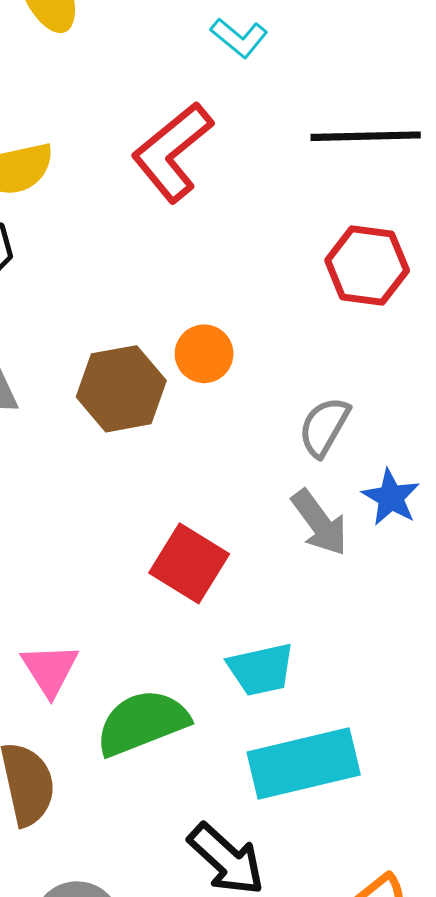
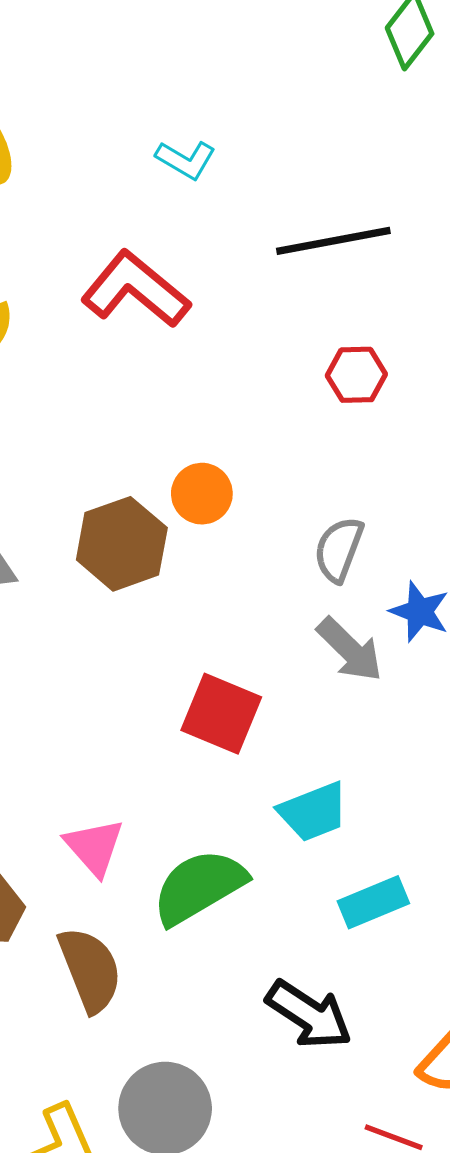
red L-shape: (172, 152) -> (135, 289), turned 88
red hexagon: (367, 265) -> (356, 375), size x0.7
cyan rectangle: (304, 763) -> (373, 902), size x0.6

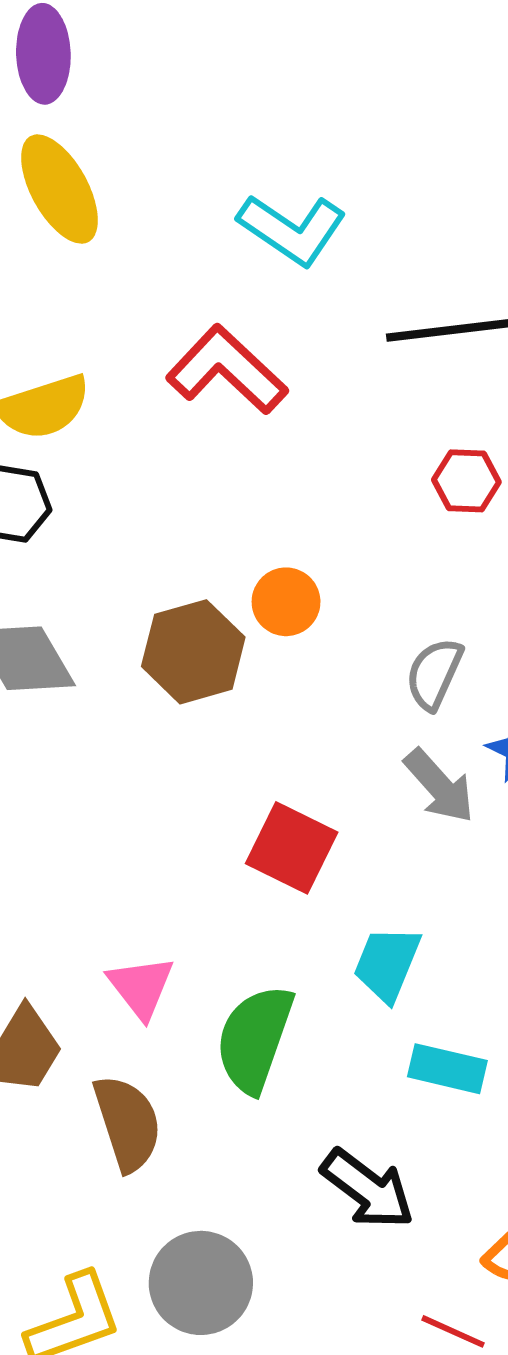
cyan L-shape: (186, 160) -> (292, 229), size x1.6
cyan trapezoid: (313, 812) -> (387, 964), turned 130
green semicircle: (199, 887) -> (255, 1039), turned -44
cyan rectangle: (373, 902) -> (447, 1069), turned 32

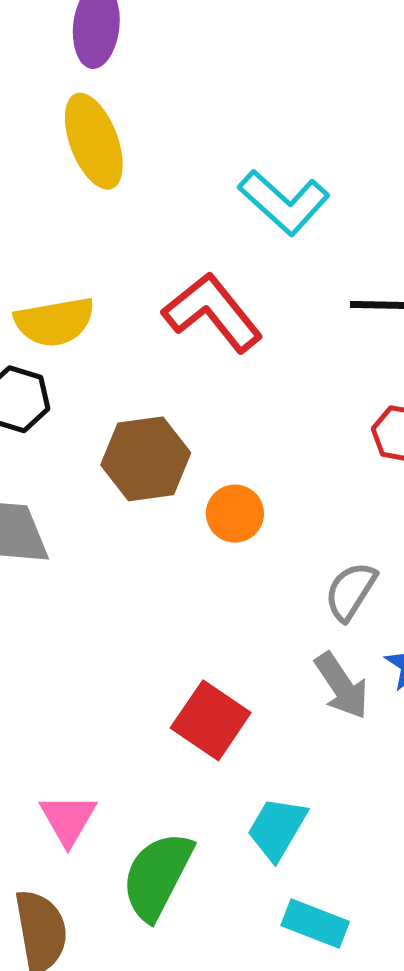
brown hexagon: (193, 652) -> (146, 459), moved

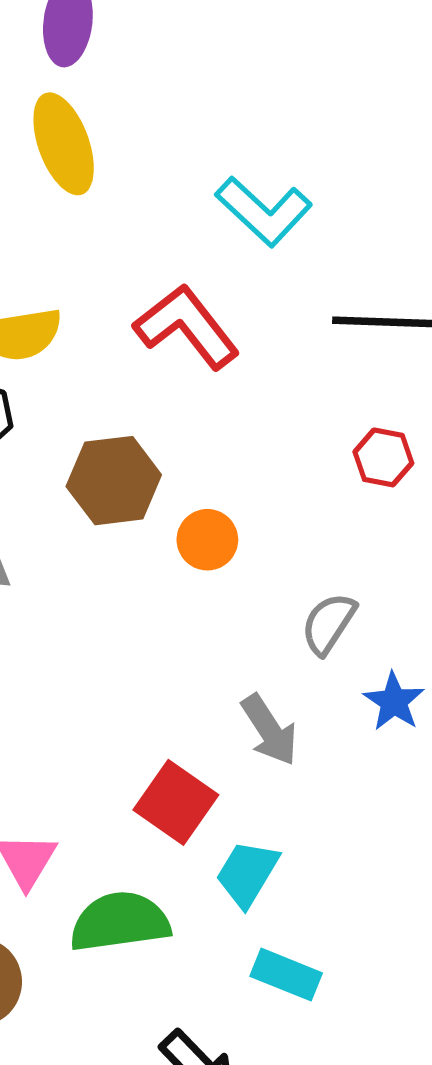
gray arrow: (342, 686) -> (269, 730), moved
red square: (211, 720) -> (176, 802), moved
green semicircle: (157, 876) -> (120, 922), turned 54

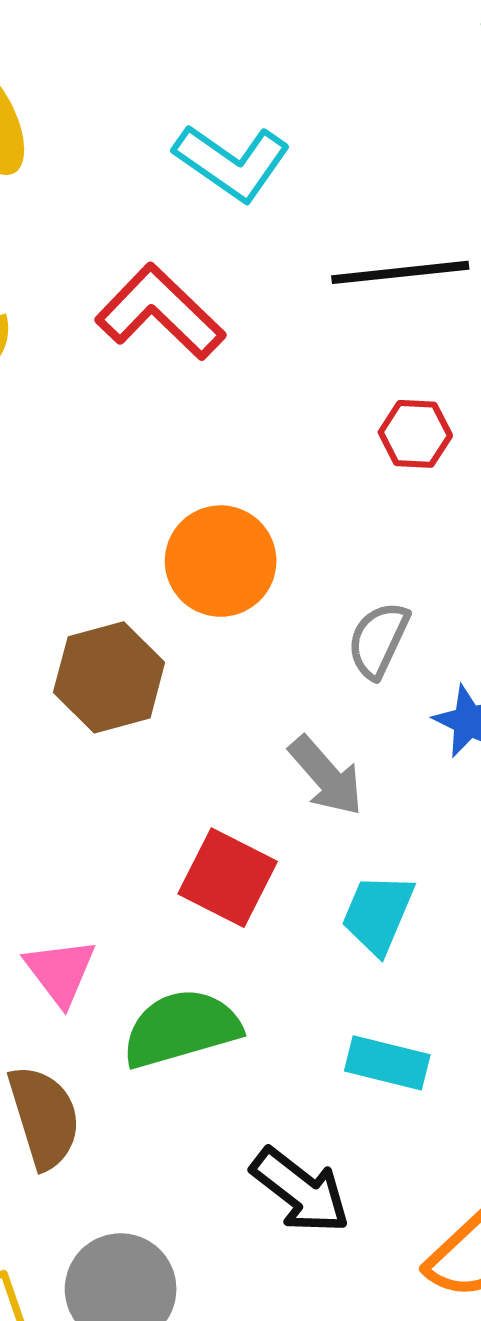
brown hexagon: (114, 481) -> (109, 677), moved
orange circle: (207, 540) -> (221, 561), size x1.5
cyan trapezoid: (247, 873) -> (378, 914), moved

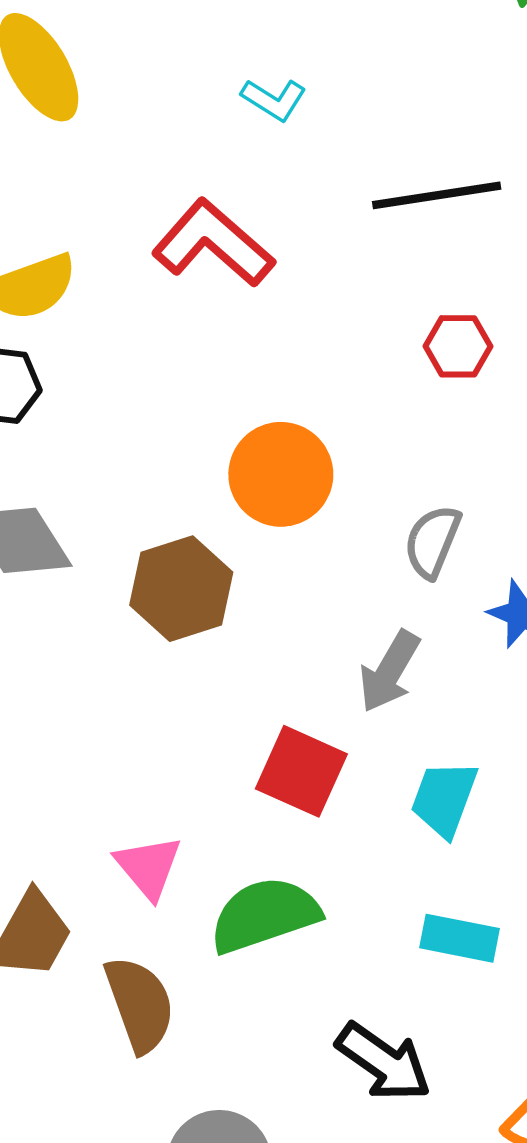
cyan L-shape: (232, 162) -> (274, 100), size x0.6
gray arrow: (326, 776) -> (389, 671), turned 74

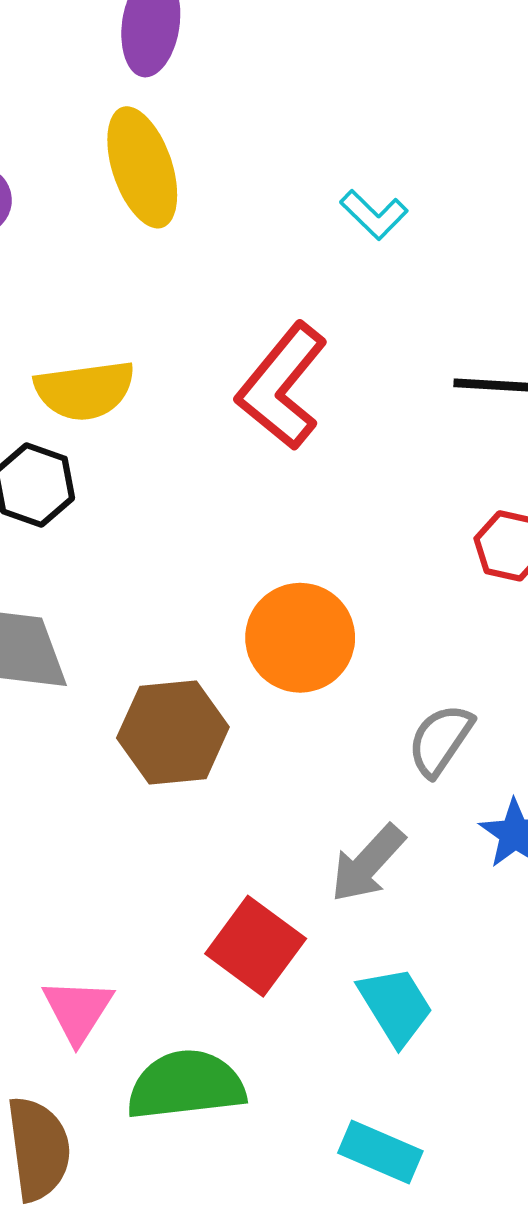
cyan L-shape: (274, 100) -> (374, 215), moved
red L-shape: (213, 243) -> (282, 386), turned -104
cyan trapezoid: (444, 799) -> (396, 1006), turned 116

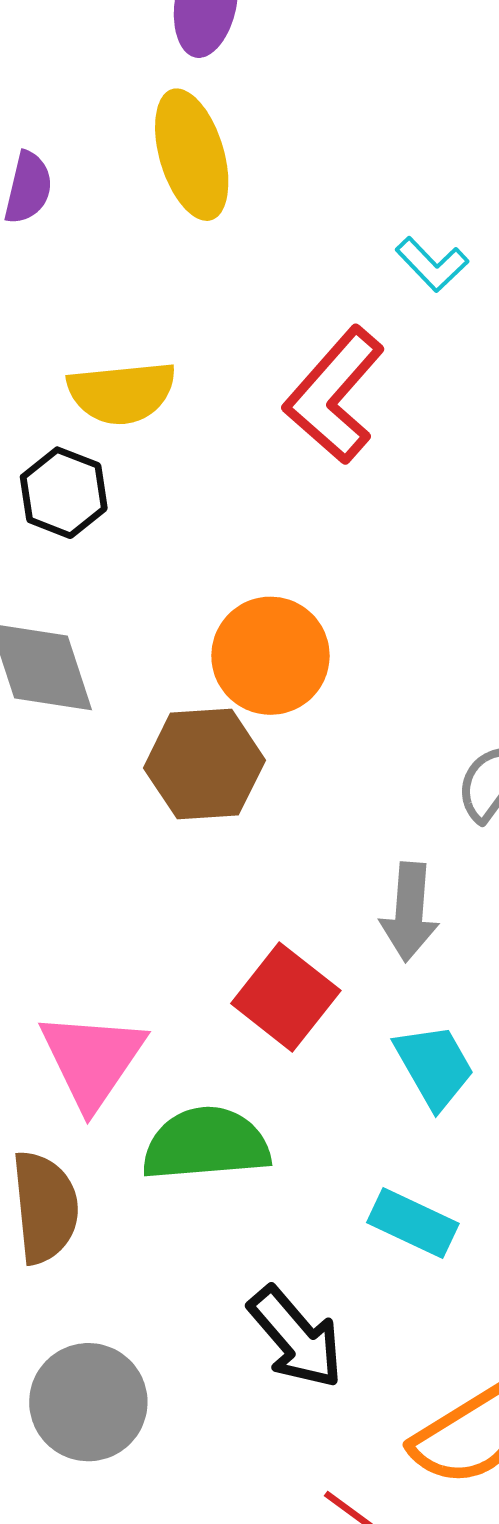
cyan L-shape: (374, 215) -> (432, 264), moved
orange circle: (300, 638) -> (270, 656), moved
gray arrow: (368, 863) -> (409, 912), turned -40
pink triangle: (78, 1010) -> (92, 1060), size x1.4

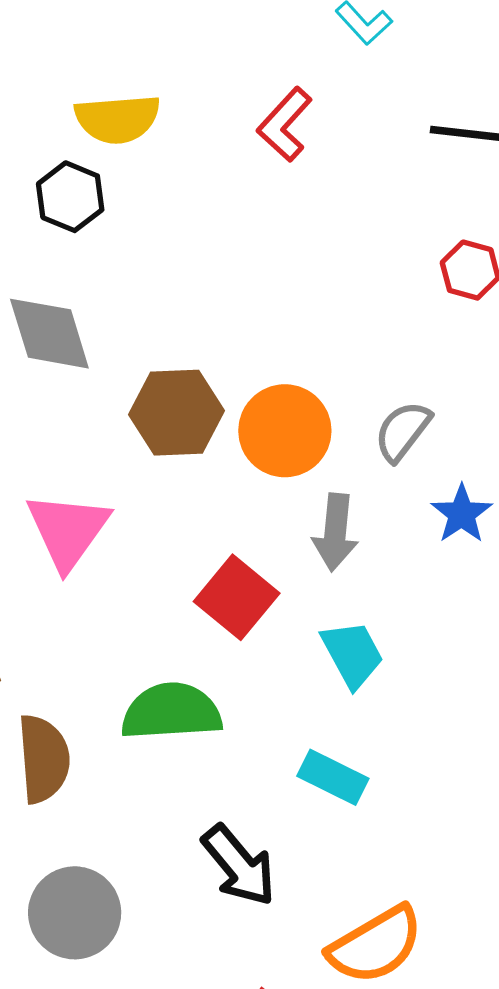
red L-shape: (334, 395) -> (285, 124), size x0.7
orange circle: (270, 656) -> (285, 431), moved
pink triangle: (92, 1060) -> (68, 530), moved

